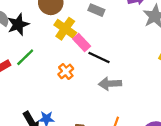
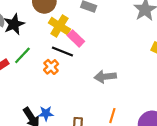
black line: (99, 58) -> (62, 52), moved
orange cross: (66, 71) -> (51, 67), moved

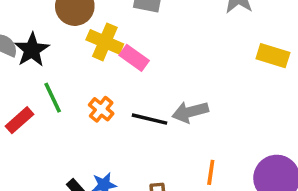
black line: (62, 52) -> (149, 119), moved
green line: (22, 55) -> (53, 98), turned -60

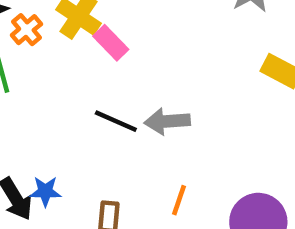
orange cross: (101, 109) -> (26, 30), moved

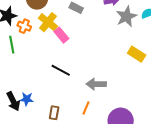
orange cross: (26, 30) -> (24, 26), turned -32
gray arrow: (167, 121) -> (96, 84), moved

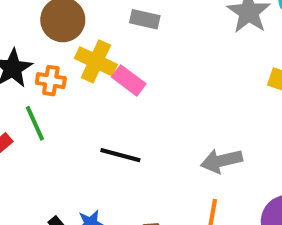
black line: (61, 70) -> (120, 155), moved

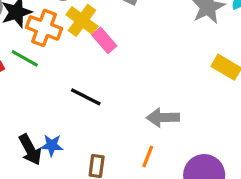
orange cross: (51, 81) -> (44, 28), size x1.5
green line: (35, 123) -> (25, 58), turned -48

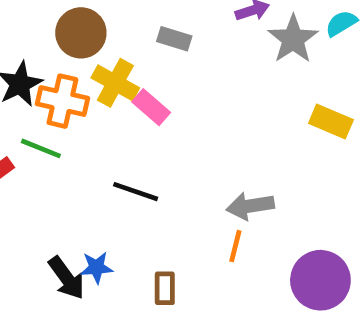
orange line: (148, 156) -> (235, 246), moved

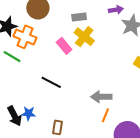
gray rectangle: (174, 39) -> (79, 17), turned -32
yellow cross: (115, 83) -> (84, 37), moved
orange line: (235, 246) -> (105, 115), moved

